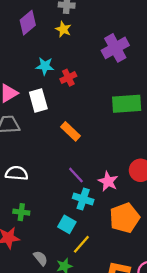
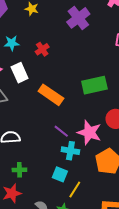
cyan star: (45, 66) -> (12, 43), moved
green rectangle: (127, 104) -> (94, 85), moved
orange rectangle: (71, 131) -> (51, 95), size x1.4
pink star: (108, 181) -> (89, 132), size x1.4

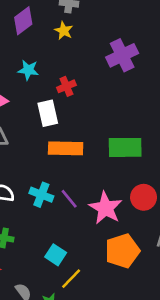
white rectangle: (20, 73) -> (48, 113), moved
orange rectangle: (51, 95) -> (66, 148), turned -45
cyan cross: (70, 151) -> (41, 195), moved

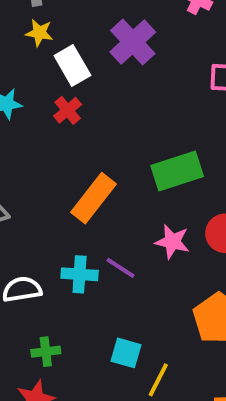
white rectangle: (48, 113) -> (72, 66), moved
orange rectangle: (66, 148) -> (93, 198), turned -36
pink star: (106, 208) -> (172, 242), moved, size x0.7

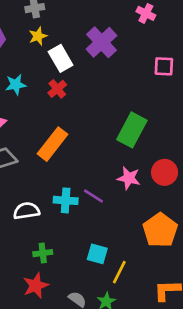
yellow star: (39, 33) -> (38, 36), turned -30
green rectangle: (177, 171) -> (132, 130), turned -44
orange rectangle: (93, 198) -> (52, 144), moved

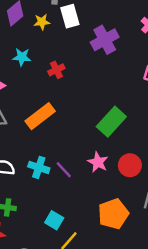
yellow star: (38, 36) -> (42, 22), moved
white rectangle: (61, 58) -> (70, 16), moved

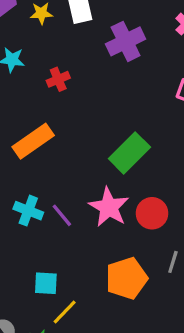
pink star: (98, 162) -> (109, 207), size x1.4
cyan square: (54, 220) -> (46, 283), turned -30

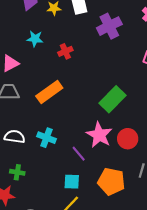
purple line: (62, 215) -> (79, 154), moved
orange pentagon: (127, 278) -> (111, 181), turned 30
cyan square: (46, 283) -> (72, 182), moved

